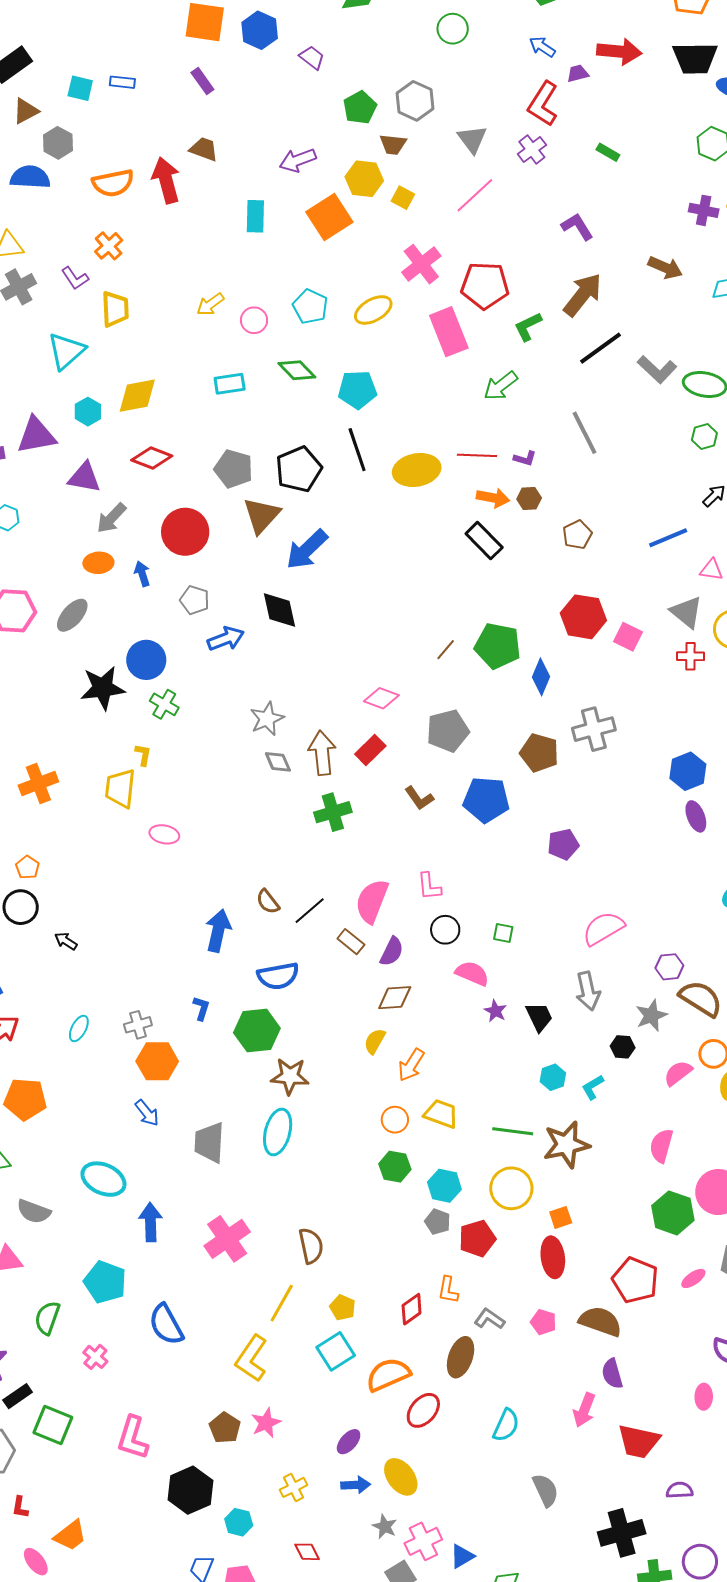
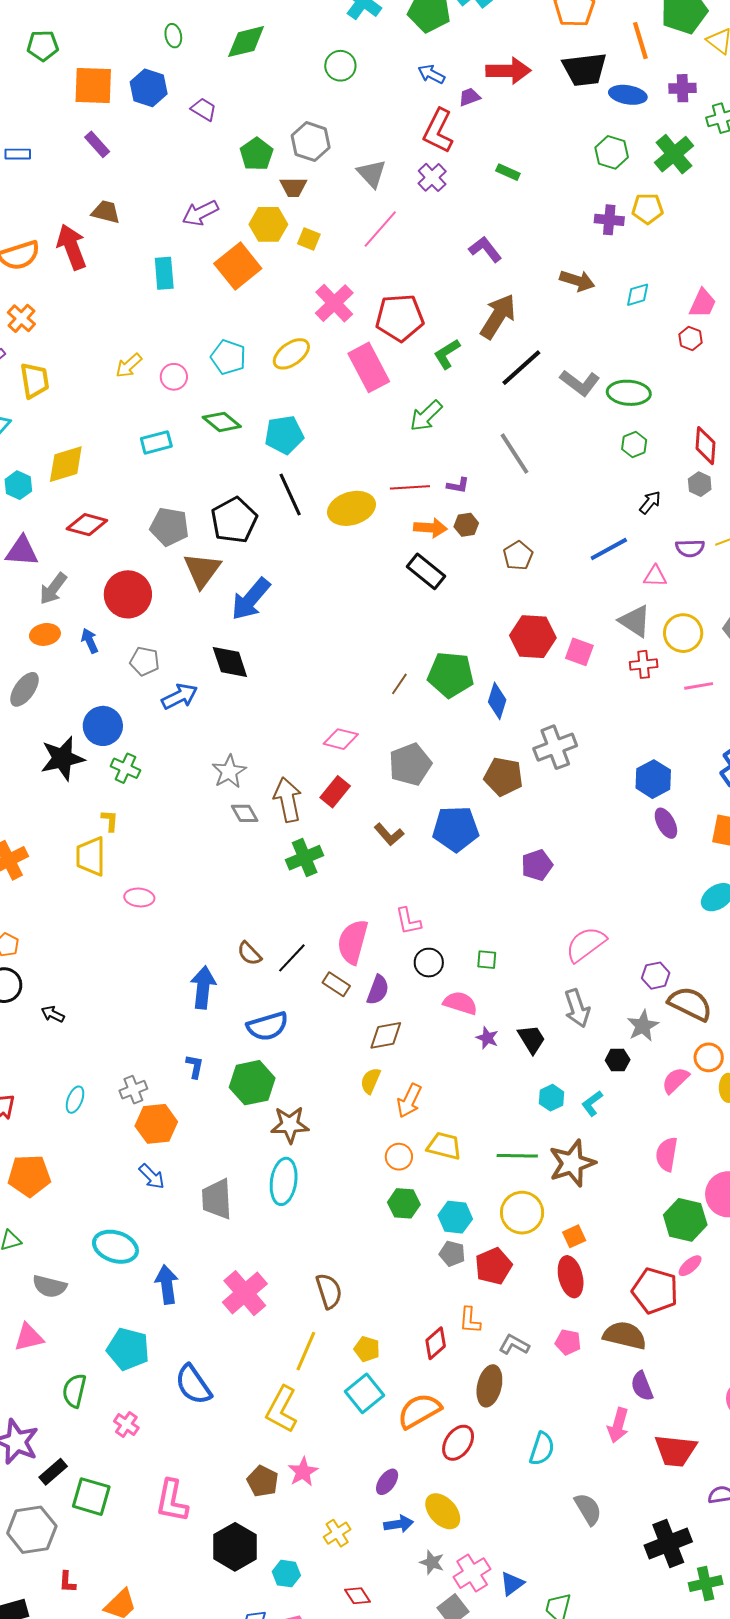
pink ellipse: (693, 1278) -> (690, 1266), moved

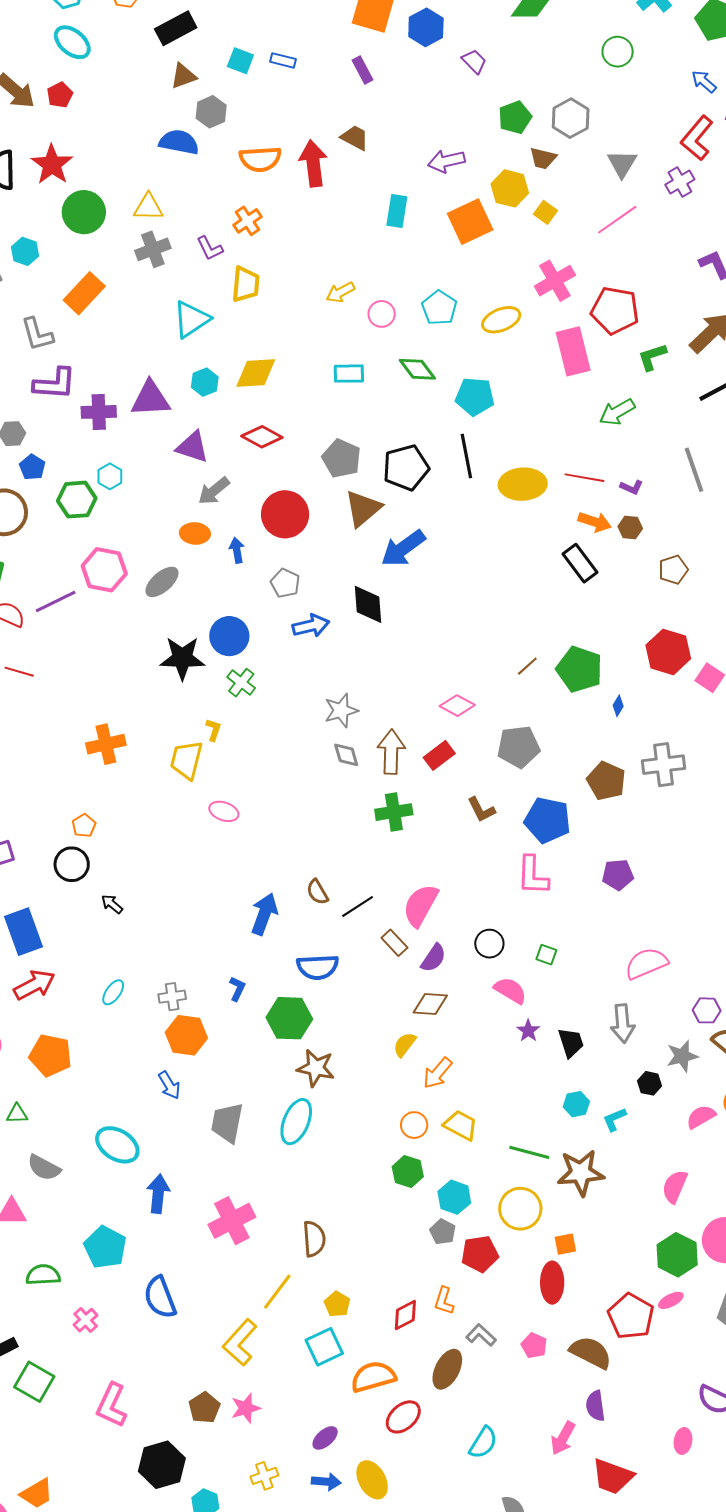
blue diamond: (497, 701) -> (618, 706), size x0.6
pink L-shape: (408, 921) -> (533, 875), moved, size x1.4
green semicircle: (74, 1391) -> (43, 1275), turned 60

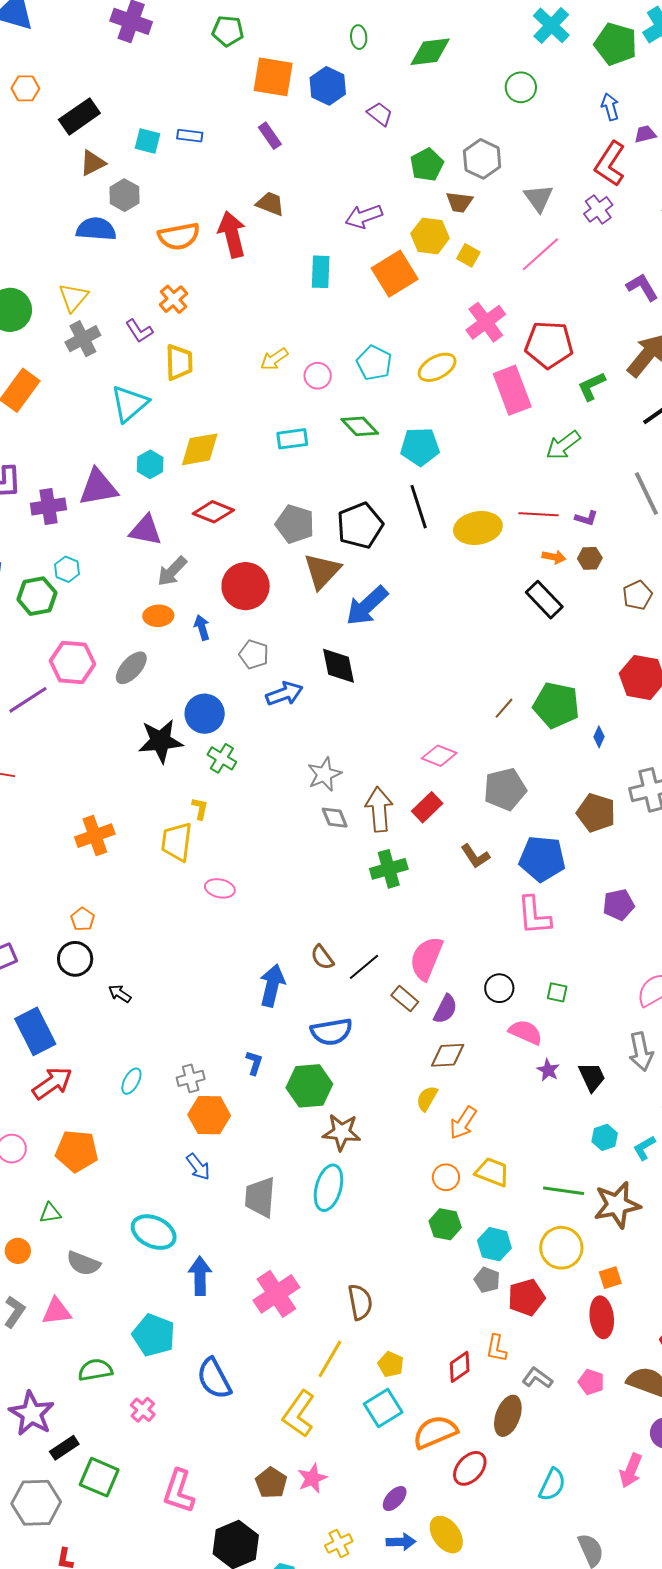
blue arrow: (704, 82) -> (610, 107), turned 40
yellow triangle: (148, 207) -> (73, 297), turned -44
orange arrow: (595, 522) -> (554, 557), size x0.7

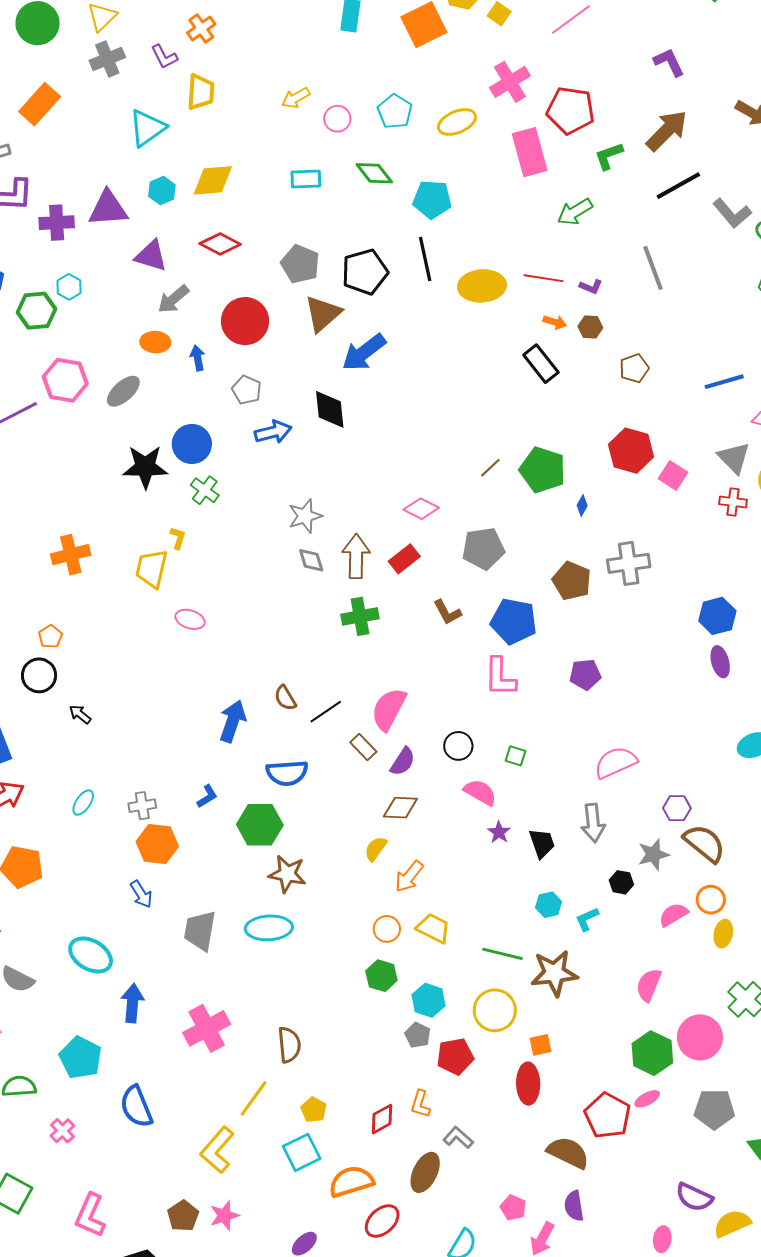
blue L-shape: (254, 1063) -> (207, 796), turned 35
cyan ellipse: (328, 1188) -> (269, 928), turned 66
pink pentagon: (591, 1382) -> (513, 1208), moved

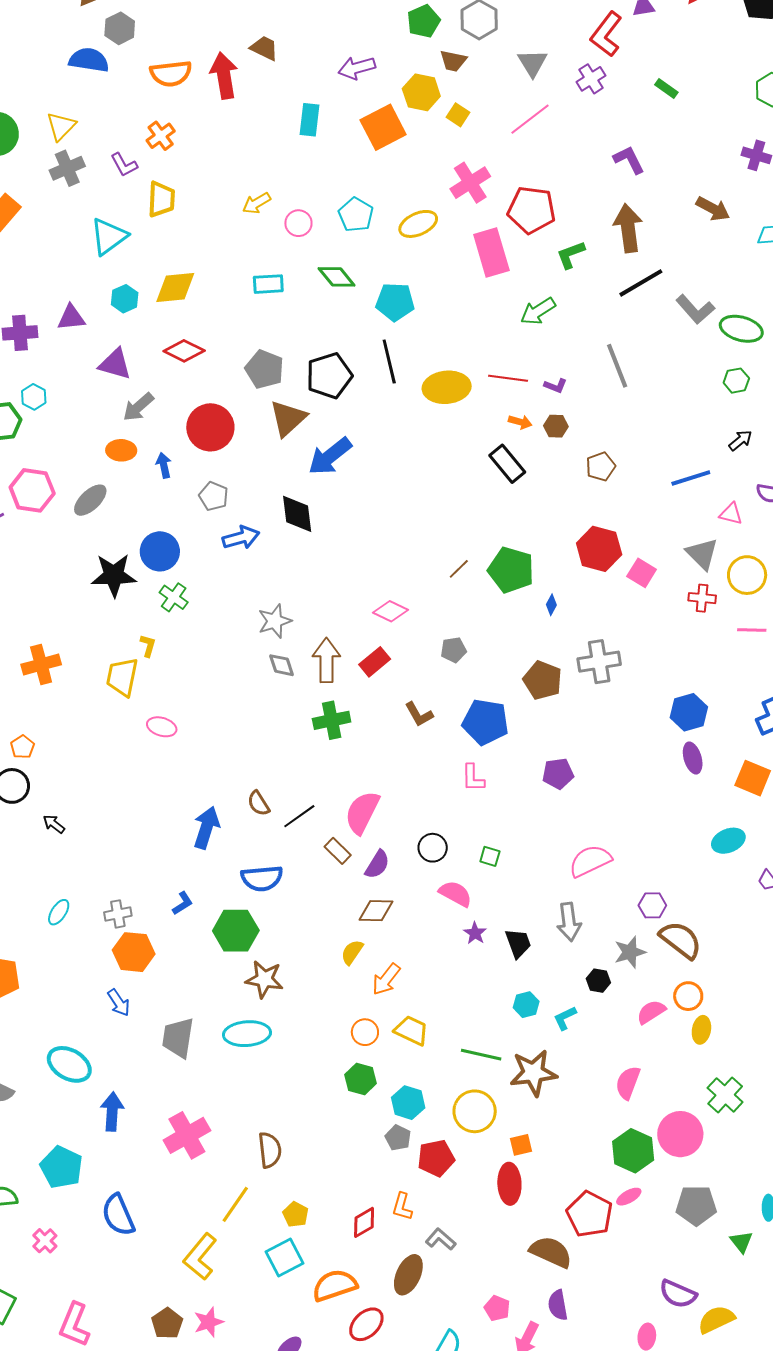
brown arrow: (667, 131) -> (628, 228), turned -51
purple triangle: (108, 208) -> (71, 318), size x0.7
gray pentagon: (483, 549) -> (453, 650), size x0.6
pink L-shape: (500, 677) -> (473, 778), size x0.7

